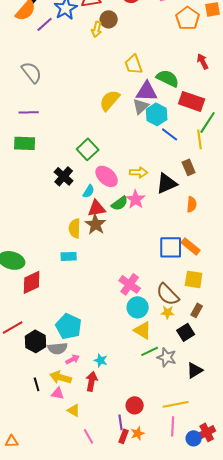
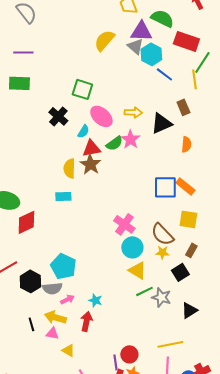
gray triangle: (141, 106) -> (135, 46), turned -36
green square: (88, 149) -> (82, 89), turned -30
red circle: (135, 405) -> (129, 354), moved

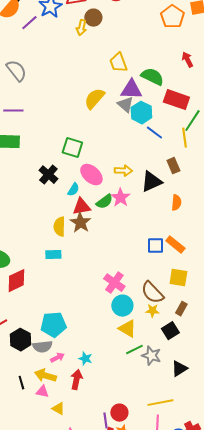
blue square: (165, 187) -> (155, 246), size x0.7
cyan pentagon: (63, 266) -> (53, 325), turned -30

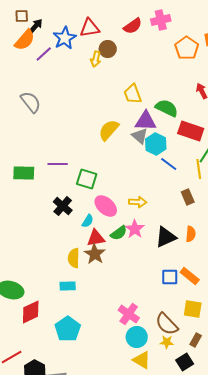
purple line: (13, 111) -> (58, 164), moved
black triangle: (151, 182) -> (166, 237), moved
cyan pentagon: (53, 325) -> (68, 329), moved, turned -30

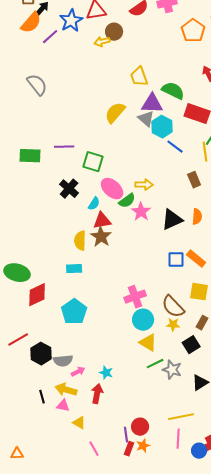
yellow arrow: (96, 59) -> (102, 42), turned 63
green semicircle: (119, 233) -> (127, 201), moved
pink cross: (129, 314) -> (135, 297), turned 35

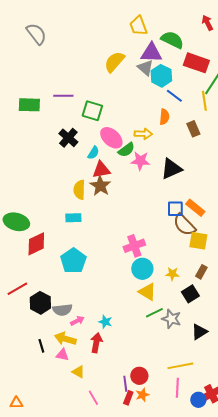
pink star: (141, 212) -> (140, 161), turned -30
orange semicircle: (197, 217) -> (164, 117), moved
brown semicircle: (173, 307) -> (184, 225), moved

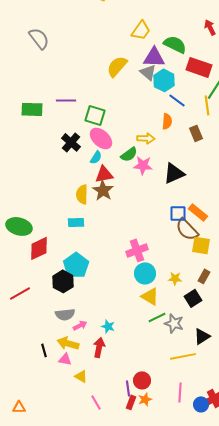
yellow trapezoid: (138, 26) -> (141, 30), turned -125
pink ellipse: (111, 138) -> (101, 138), moved
black hexagon: (40, 303) -> (63, 281), moved
yellow line: (180, 366) -> (183, 356), moved

